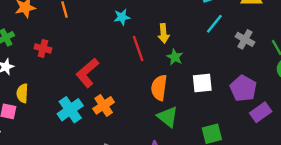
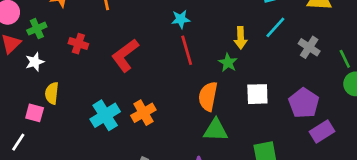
cyan star: (122, 17) -> (181, 19), moved
yellow arrow: (164, 33) -> (241, 38), moved
red L-shape: (87, 73) -> (125, 55), moved
green triangle: (168, 117) -> (216, 130), turned -40

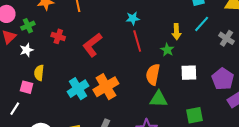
orange cross: (143, 113) -> (106, 87), size x1.4

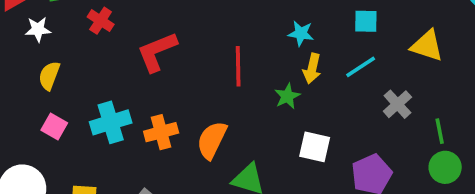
cyan star: (133, 18) -> (301, 33), moved
orange semicircle: (153, 74) -> (212, 140), moved
pink square: (27, 87) -> (54, 127), moved
orange cross: (106, 87) -> (161, 132), size x0.7

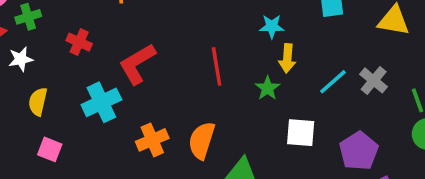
cyan line: (361, 67) -> (333, 82), moved
cyan cross: (111, 122) -> (101, 102), moved

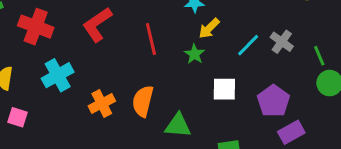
red cross: (79, 42) -> (36, 27), size x1.6
yellow arrow: (287, 58) -> (209, 28), turned 45
red L-shape: (137, 64) -> (97, 24), moved

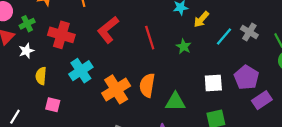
yellow arrow: (209, 28) -> (201, 19), moved
white square: (224, 89) -> (213, 83), moved
orange cross: (102, 104) -> (116, 89), size x1.4

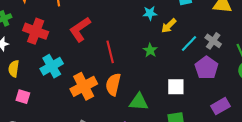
red line: (150, 38) -> (110, 52), moved
purple pentagon: (246, 77) -> (206, 68), moved

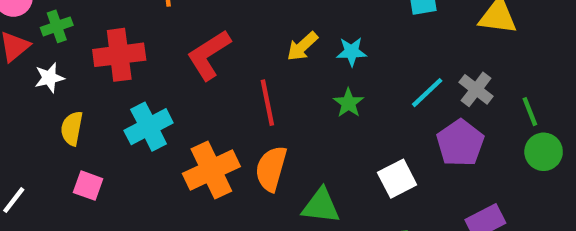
cyan star: (150, 13) -> (352, 52), moved
yellow arrow: (169, 26) -> (302, 46), moved
red cross: (36, 31) -> (119, 55), turned -30
white square: (176, 87) -> (397, 179), turned -30

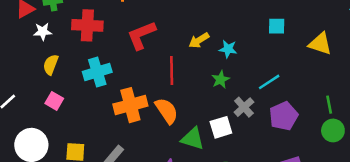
gray cross: (476, 89) -> (244, 107), moved
orange semicircle: (271, 169) -> (167, 111), turned 120
white square: (397, 179) -> (221, 127), moved

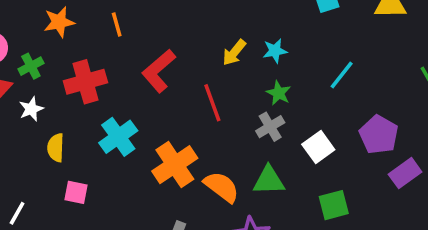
gray cross: (244, 107) -> (270, 127), moved, turned 30
orange semicircle: (167, 111) -> (222, 187), moved
purple pentagon: (284, 116) -> (379, 135), moved
white square: (221, 127) -> (318, 147), moved

